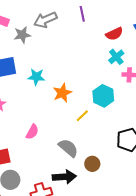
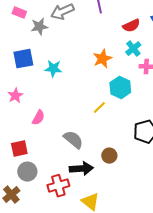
orange star: (62, 93) -> (102, 59), moved
pink semicircle: (32, 132) -> (38, 118), moved
gray semicircle: (68, 148) -> (73, 140), moved

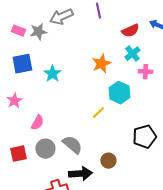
pink rectangle: (19, 13) -> (18, 31), moved
cyan star: (53, 69) -> (52, 74), turned 30
gray circle: (27, 172) -> (45, 149), moved

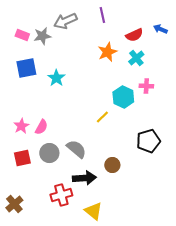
orange star: (101, 64) -> (107, 52), moved
pink cross: (145, 72) -> (146, 86), moved
pink star: (14, 101) -> (21, 126), moved

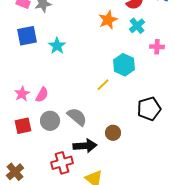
pink cross: (146, 86) -> (157, 47), moved

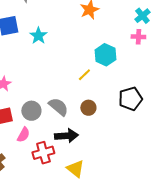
cyan cross: (137, 26) -> (142, 16), moved
pink semicircle: (42, 95) -> (23, 135), moved
brown circle: (113, 133) -> (88, 108), moved

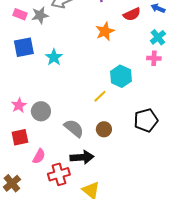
gray circle: (31, 111) -> (41, 111), moved

